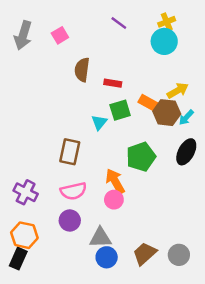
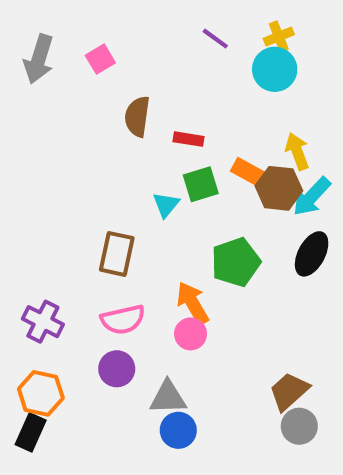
purple line: (119, 23) -> (215, 39), moved
yellow arrow: (178, 90) -> (297, 151), turned -80
cyan arrow: (186, 117) -> (312, 196), size x1.5
brown trapezoid: (145, 254) -> (289, 391), moved

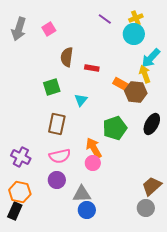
green square: (201, 184) -> (52, 87), moved
cyan arrow: (312, 196) -> (151, 58), moved
brown trapezoid: (289, 391) -> (152, 186), moved

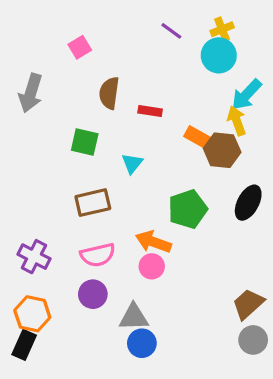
gray arrow: (19, 29) -> (31, 93), moved
green square: (52, 87) -> (85, 142), turned 30
brown rectangle: (57, 124) -> (93, 203), turned 65
orange arrow: (94, 148) -> (153, 242), turned -40
gray circle: (146, 208) -> (253, 340), moved

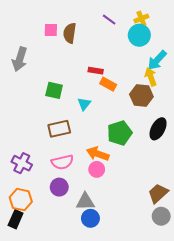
pink square: (80, 47) -> (51, 30), turned 32
brown semicircle: (109, 93) -> (70, 33), moved
orange rectangle: (198, 137) -> (108, 84), moved

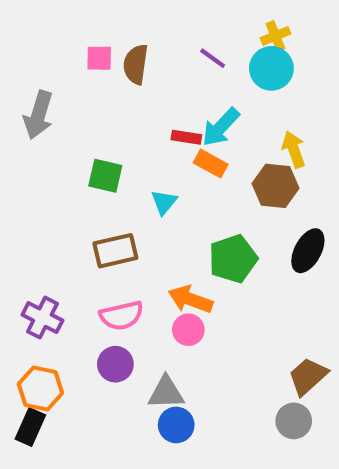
purple line: (109, 20) -> (213, 58), moved
cyan arrow: (157, 60) -> (221, 127), moved
gray circle: (161, 216) -> (294, 421), moved

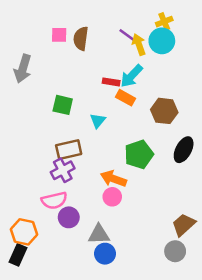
yellow arrow: (294, 149) -> (139, 44), moved
pink semicircle: (121, 316) -> (54, 200), moved
purple cross: (42, 318) -> (63, 170), moved, turned 35

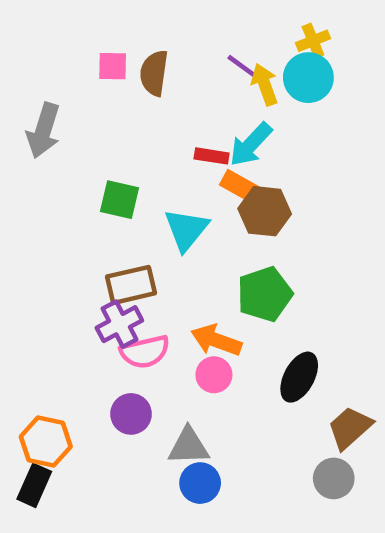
brown hexagon: (164, 111) -> (265, 211), moved
cyan triangle: (98, 121) -> (186, 230), size x1.5
black ellipse: (184, 150) -> (299, 377), moved
pink semicircle: (54, 200) -> (145, 352), moved

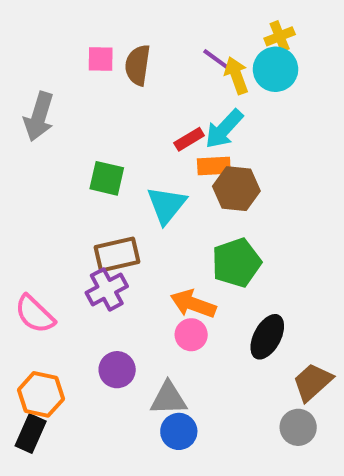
red rectangle: (212, 156) -> (189, 139), turned -40
orange rectangle: (239, 186) -> (214, 166), turned -32
pink semicircle: (145, 352) -> (35, 314), moved, turned 57

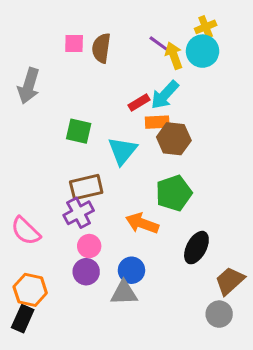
pink circle: (191, 335) -> (89, 246), moved
blue circle: (179, 431) -> (131, 270), moved

